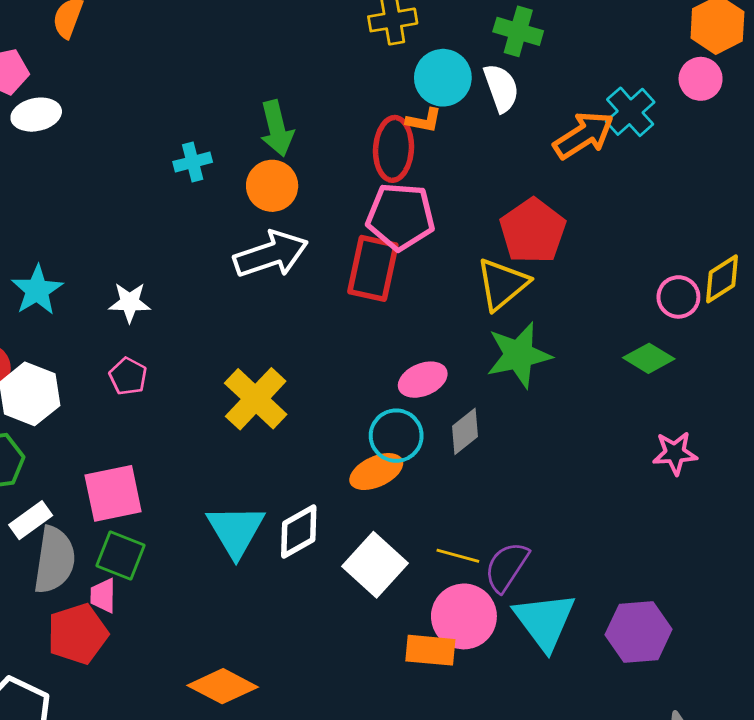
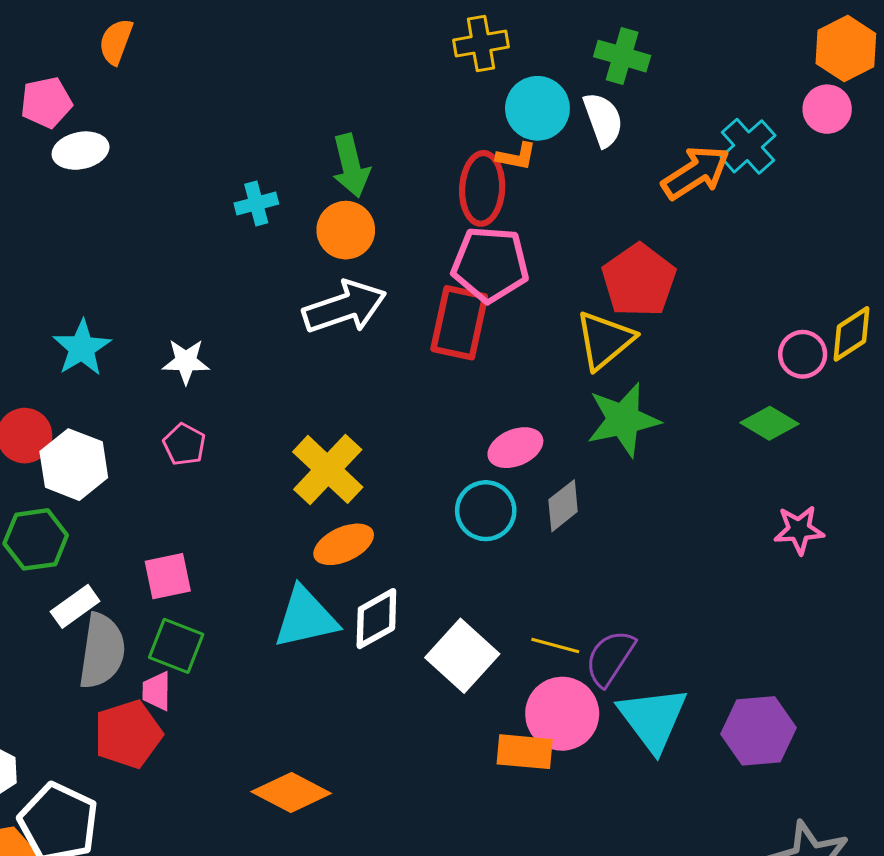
orange ellipse: (376, 472) -> (344, 544), moved
pink square: (113, 493) -> (168, 576), size x0.7
cyan triangle: (236, 531) -> (306, 618), turned 48

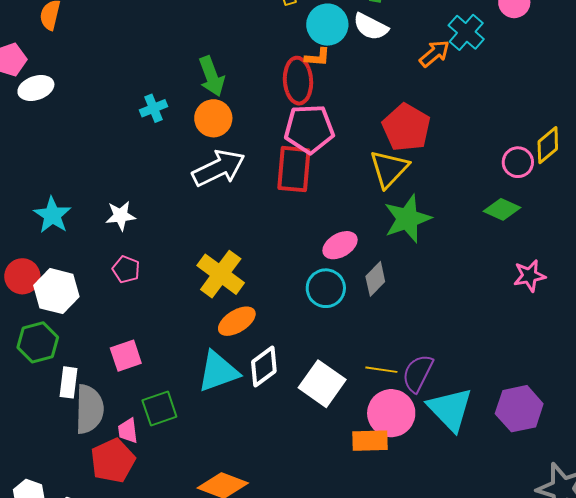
white semicircle: (603, 120) -> (371, 27), turned 144
orange arrow: (696, 173) -> (434, 53), size x0.7
white rectangle: (75, 606) -> (68, 382), turned -40
green square: (176, 646) -> (159, 409), moved, turned -33

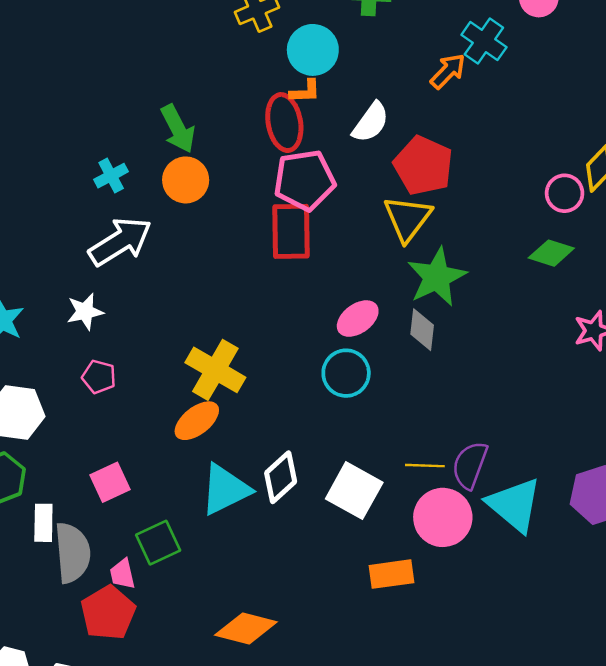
white semicircle: (371, 27) -> (371, 122), moved, turned -75
white arrow: (219, 168) -> (120, 242), moved
gray diamond: (375, 279) -> (422, 330), moved, turned -32
orange ellipse: (237, 321) -> (197, 421), moved
orange rectangle: (370, 441) -> (391, 574), moved

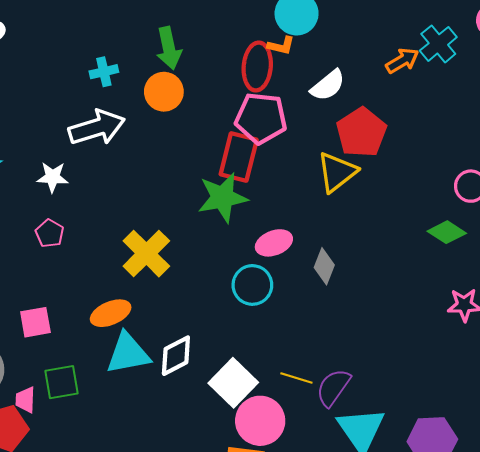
green star: (437, 277) -> (223, 197), moved
orange ellipse: (197, 421) -> (111, 313), moved
pink circle: (443, 517) -> (260, 421), moved

